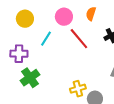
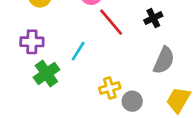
cyan line: (46, 39) -> (78, 51), moved

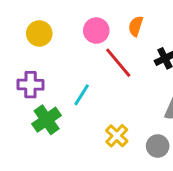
yellow cross: (110, 88) -> (117, 136), turned -30
gray circle: (132, 101) -> (158, 146), moved

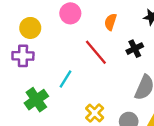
pink circle: (96, 31) -> (70, 13), moved
purple cross: (30, 85) -> (23, 56), moved

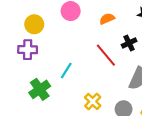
orange semicircle: (110, 22) -> (107, 19), turned 48
red line: (96, 52) -> (106, 55), moved

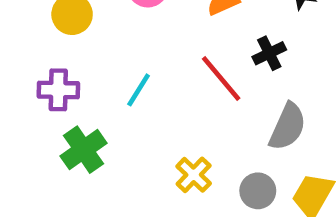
purple cross: (28, 50) -> (58, 90), moved
cyan line: (66, 71) -> (139, 90), moved

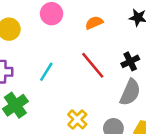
black cross: (269, 53) -> (130, 61), moved

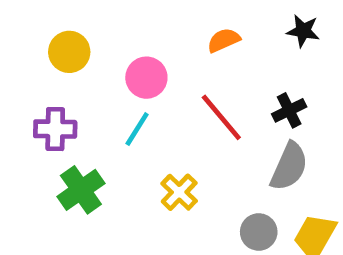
pink circle: (52, 14) -> (146, 78), moved
yellow cross: (77, 119) -> (179, 192), moved

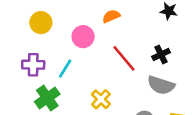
orange semicircle: (224, 40) -> (111, 16), moved
cyan line: (137, 129) -> (65, 69), moved
gray semicircle: (289, 166) -> (161, 85), turned 84

